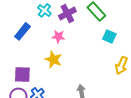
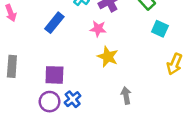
yellow star: (53, 59) -> (108, 57), moved

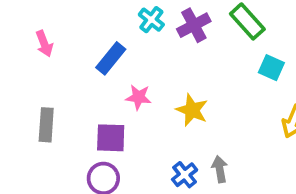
pink star: (98, 29) -> (138, 97), moved
blue cross: (73, 99) -> (185, 175), moved

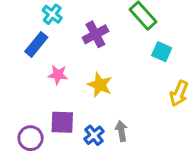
cyan cross: (151, 20) -> (52, 14), moved
purple cross: (194, 25) -> (95, 34), moved
purple square: (111, 138) -> (62, 122), moved

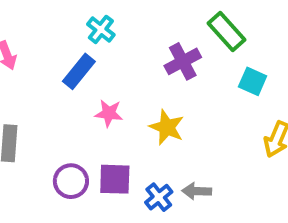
purple cross: (95, 34) -> (183, 61), moved
gray arrow: (121, 131) -> (197, 191), turned -78
purple circle: (31, 138) -> (71, 181), moved

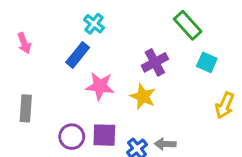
purple cross: (183, 61) -> (155, 62), moved
pink star: (109, 113) -> (100, 86), size x1.4

